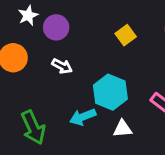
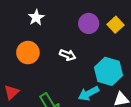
purple circle: (56, 27) -> (89, 23), moved

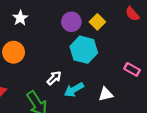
white arrow: (68, 55) -> (54, 78), moved, turned -63
cyan hexagon: (108, 71) -> (84, 50), moved

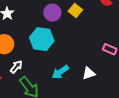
cyan hexagon: (84, 50) -> (42, 39), moved
white arrow: (54, 78) -> (16, 67), moved

